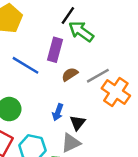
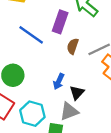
brown semicircle: (70, 74) -> (73, 46), turned -42

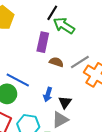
blue line: (31, 35) -> (18, 80), moved
brown semicircle: (73, 46) -> (56, 62), turned 96

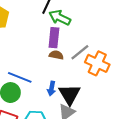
purple rectangle: (43, 42) -> (54, 38), moved
black triangle: (65, 102) -> (70, 94), size x1.6

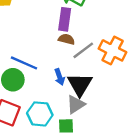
gray line: (80, 52) -> (83, 50), moved
blue arrow: (52, 88) -> (60, 77), turned -32

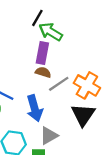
blue arrow: (60, 77) -> (35, 108), size x1.6
black triangle: (80, 84) -> (83, 115), moved

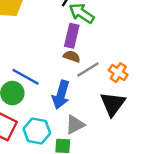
orange cross: (87, 85) -> (118, 73), size x0.7
blue arrow: (35, 108) -> (61, 95), turned 30

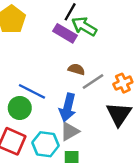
purple rectangle: (72, 36) -> (65, 33), moved, turned -70
orange cross: (118, 73) -> (123, 83), turned 36
gray triangle: (75, 125) -> (70, 131), moved

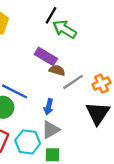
purple rectangle: (65, 33) -> (46, 56), moved
blue arrow: (68, 107) -> (49, 107), size x0.6

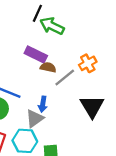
orange cross: (102, 84) -> (88, 63), moved
gray triangle: (51, 130) -> (35, 118), moved

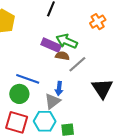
green arrow: (52, 26) -> (67, 41), moved
orange cross: (88, 63) -> (98, 22), moved

